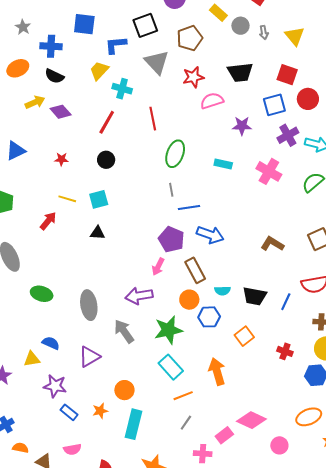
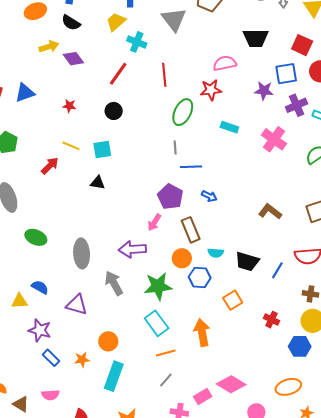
red star: (193, 77) -> (211, 90), moved
purple star: (242, 126) -> (264, 91), moved
blue arrow: (210, 235) -> (209, 196), size x0.6
purple triangle: (89, 357) -> (77, 305), turned 40

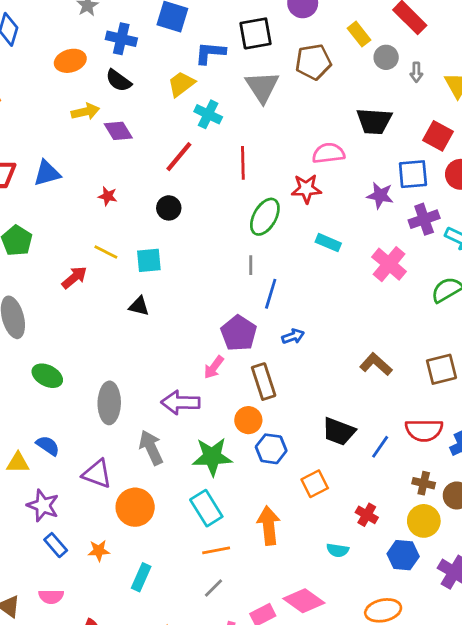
blue line: (191, 167) -> (271, 294), turned -75
blue arrow: (209, 196) -> (293, 336), turned -49
cyan semicircle: (216, 253) -> (338, 550), moved
orange circle: (108, 341) -> (135, 507), moved, size x1.4
cyan rectangle: (114, 376) -> (141, 577), size x0.7

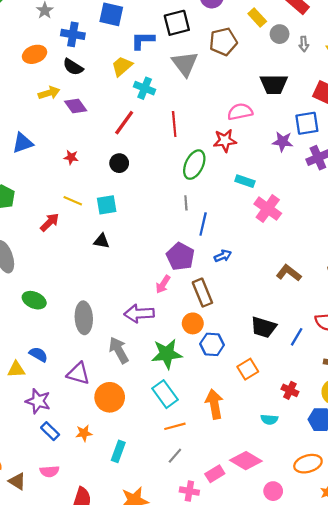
pink cross: (389, 264) -> (268, 209), moved

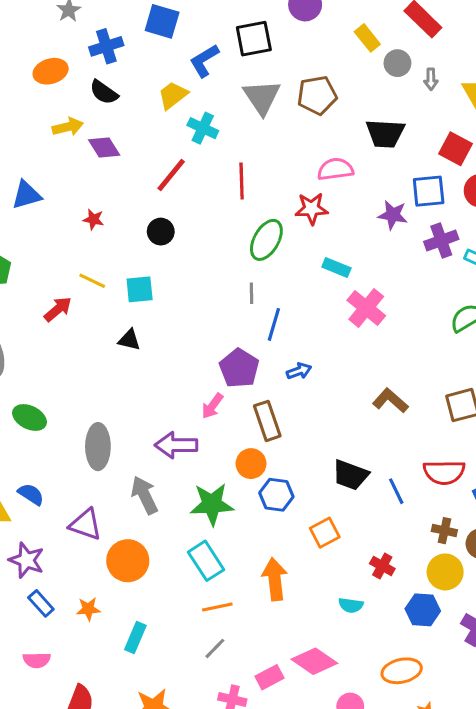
blue cross: (73, 34) -> (106, 46), turned -30
blue L-shape: (143, 40) -> (204, 61), turned -35
brown pentagon: (223, 42) -> (317, 95), moved
blue line: (297, 337) -> (396, 491), turned -60

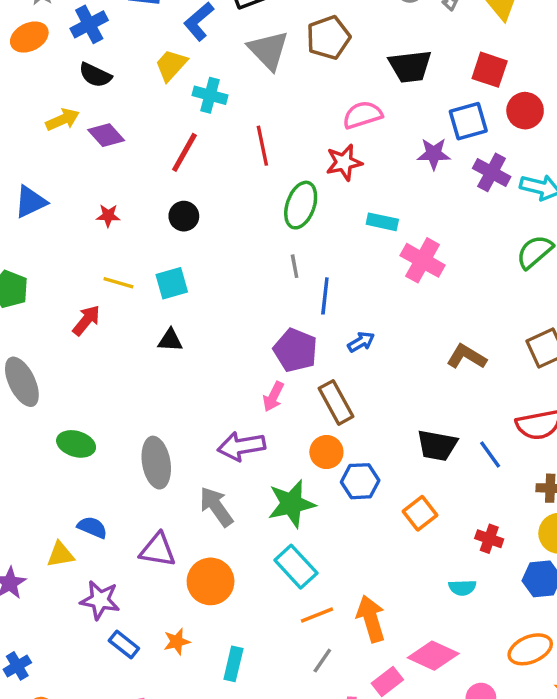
orange ellipse: (51, 71) -> (29, 37), moved
purple cross: (441, 240) -> (492, 172), turned -32
orange arrow: (275, 579) -> (371, 619), moved

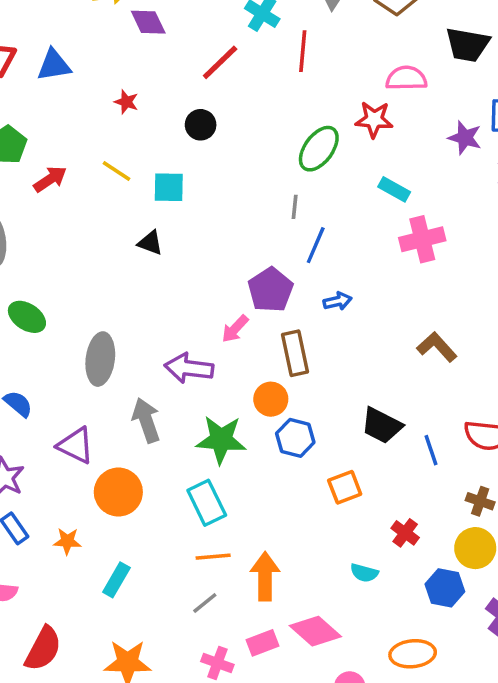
red line: (262, 146) -> (303, 51), moved
pink cross: (423, 260) -> (422, 239), turned 30
red arrow: (86, 320) -> (50, 179), moved

